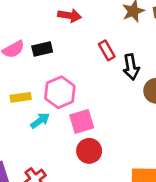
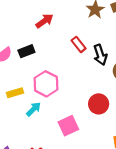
red arrow: (70, 15) -> (44, 21), turned -36
pink square: (82, 121) -> (68, 126), moved
red circle: (89, 151) -> (99, 104), moved

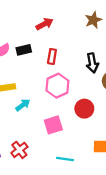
red rectangle: (79, 44) -> (52, 56), moved, turned 40
pink hexagon: (46, 84) -> (57, 86), moved

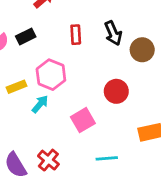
red rectangle: (52, 56) -> (76, 35), moved
pink hexagon: (57, 86) -> (51, 75), moved

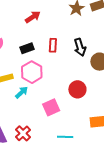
black rectangle: (26, 36) -> (27, 48), moved

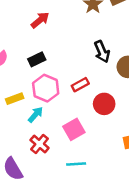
red rectangle: (53, 45) -> (80, 85), moved, turned 64
red cross: (23, 133) -> (40, 144), moved
cyan line: (65, 137) -> (76, 164), moved

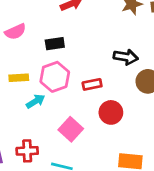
black arrow: (102, 52) -> (126, 57), turned -75
pink square: (74, 129) -> (71, 129), turned -35
red cross: (40, 144) -> (27, 151), moved, turned 30

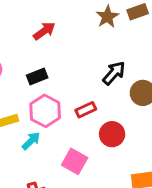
black arrow: (126, 57) -> (114, 73), turned -45

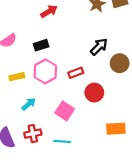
cyan arrow: (31, 141) -> (29, 104), moved

